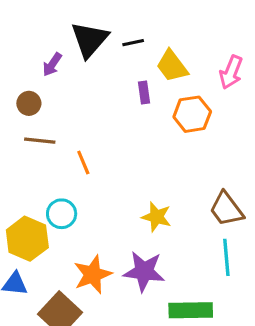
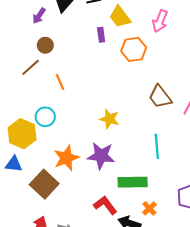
brown circle: (29, 103) -> (45, 45), moved
brown line: (40, 141) -> (31, 67), turned -48
brown trapezoid: (226, 209) -> (160, 97), moved

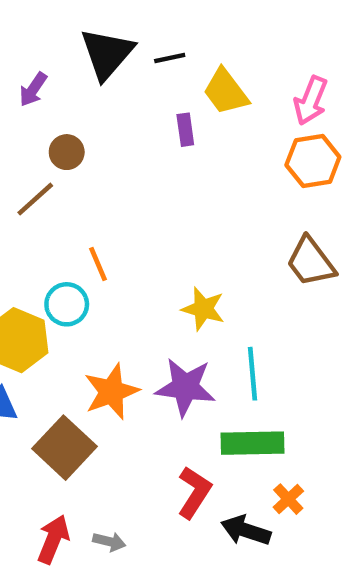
purple arrow: (39, 16) -> (33, 89), moved
orange hexagon: (134, 49) -> (313, 161), moved
orange line: (60, 82) -> (98, 264), moved
cyan line: (157, 146) -> (252, 374), moved
red L-shape: (105, 205) -> (194, 492), turned 70

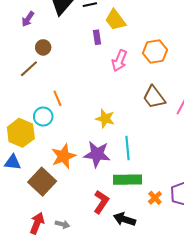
pink arrow: (311, 101) -> (119, 61), moved
orange cross: (288, 499) -> (155, 198), moved

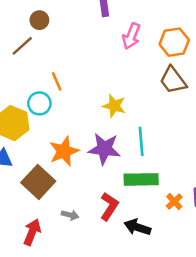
orange hexagon: (155, 51) -> (174, 42), moved
gray arrow: (62, 224) -> (70, 215), moved

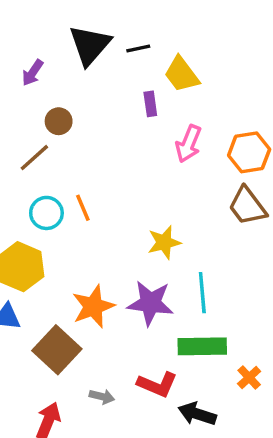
cyan circle: (39, 103) -> (46, 213), moved
yellow star: (114, 106) -> (164, 242), turned -30
red L-shape: (109, 206) -> (157, 384), turned 80

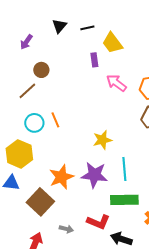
black triangle: (90, 45) -> (59, 26), size x0.6
pink arrow: (188, 144) -> (116, 83), turned 105

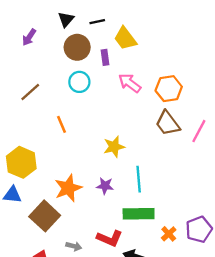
brown circle: (41, 70) -> (77, 47), moved, size x1.5
cyan circle: (34, 123) -> (79, 82), moved
purple star: (94, 175) -> (105, 186), size x0.6

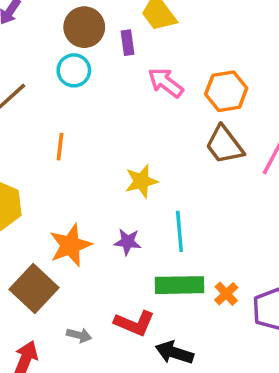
cyan circle: (79, 82) -> (74, 70), moved
orange line: (61, 124) -> (60, 147), turned 30
orange cross: (169, 234) -> (226, 294), moved

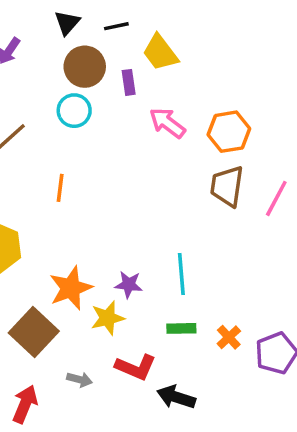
brown trapezoid: (224, 145) -> (227, 186), turned 45
yellow star: (141, 181) -> (108, 318), moved
green rectangle: (179, 285) -> (181, 328), size x0.6

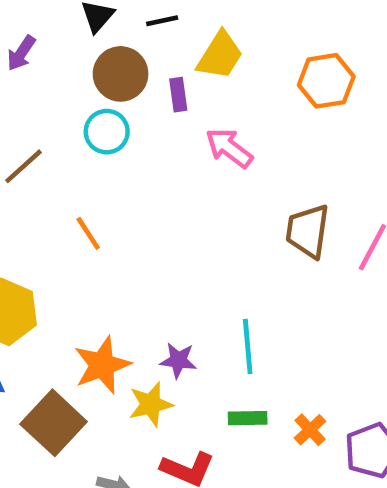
yellow trapezoid: (160, 53) -> (220, 55), turned -111
orange hexagon: (229, 132) -> (326, 81), moved
orange line: (60, 188) -> (88, 233), turned -40

